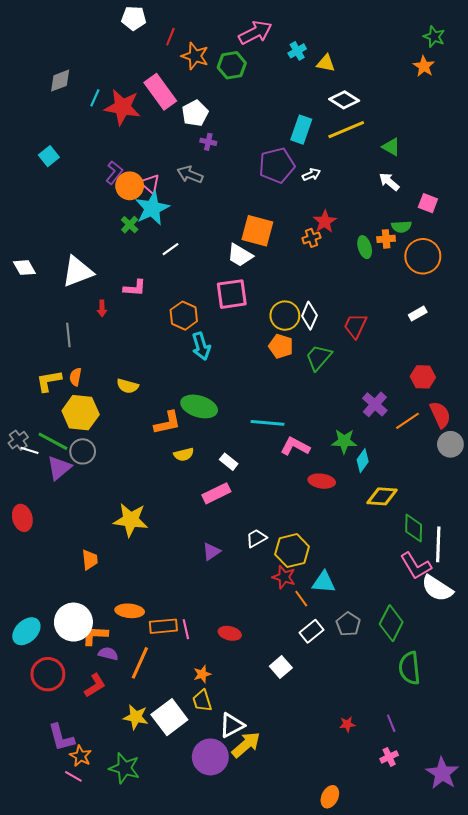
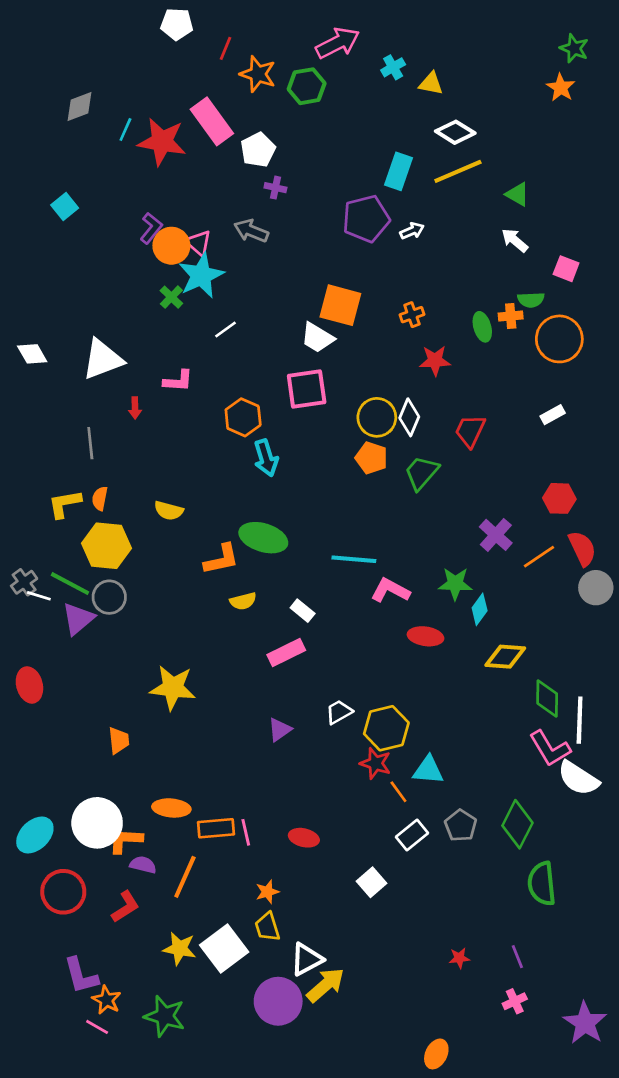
red star: (325, 222) -> (435, 361), moved, turned 30

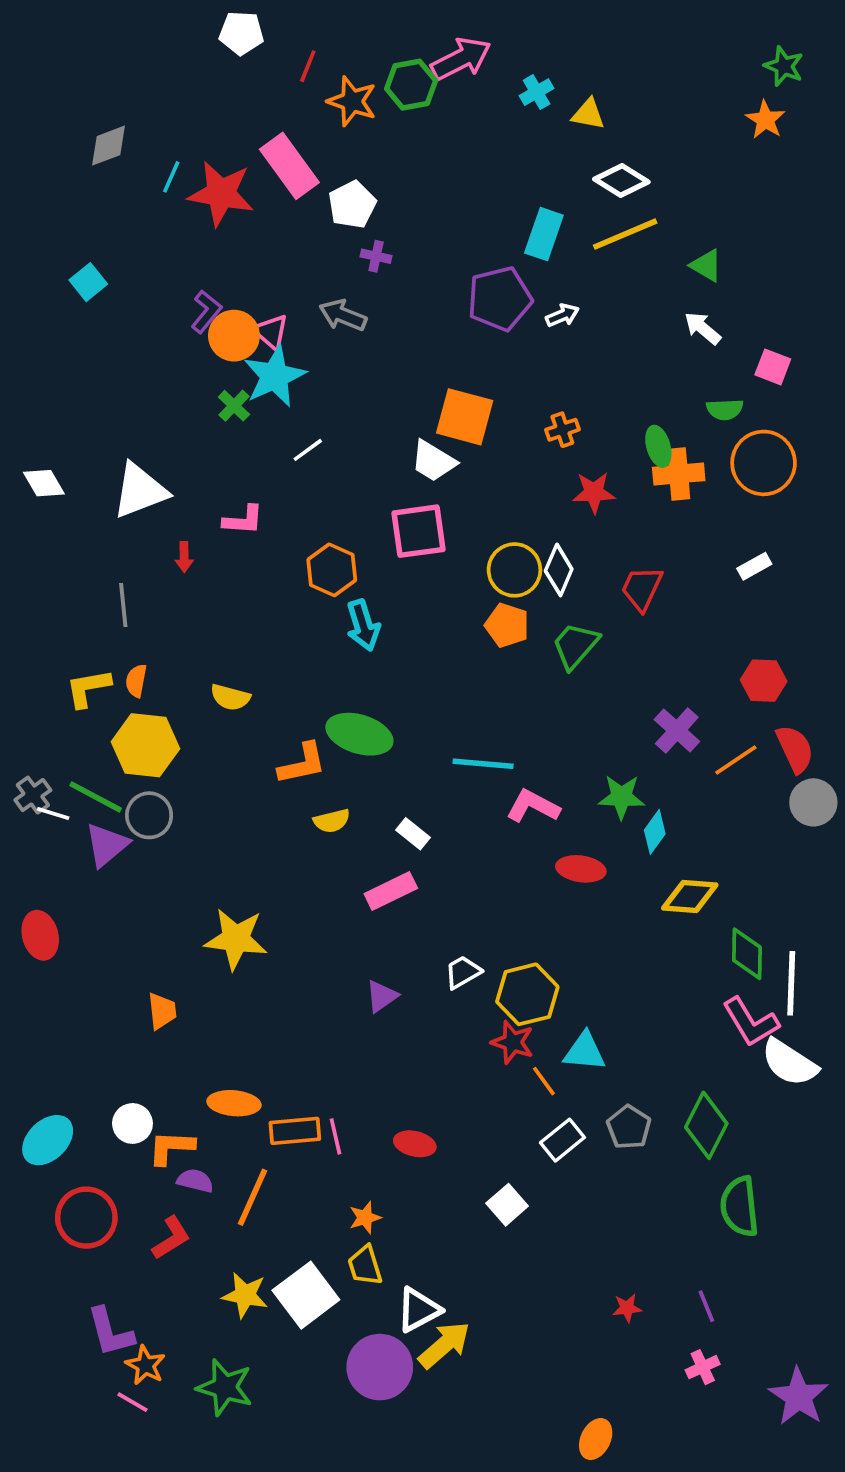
green hexagon: (307, 86) -> (411, 85), moved
orange cross: (511, 316) -> (679, 474), moved, size x1.5
white circle: (97, 823) -> (132, 1123), size x0.6

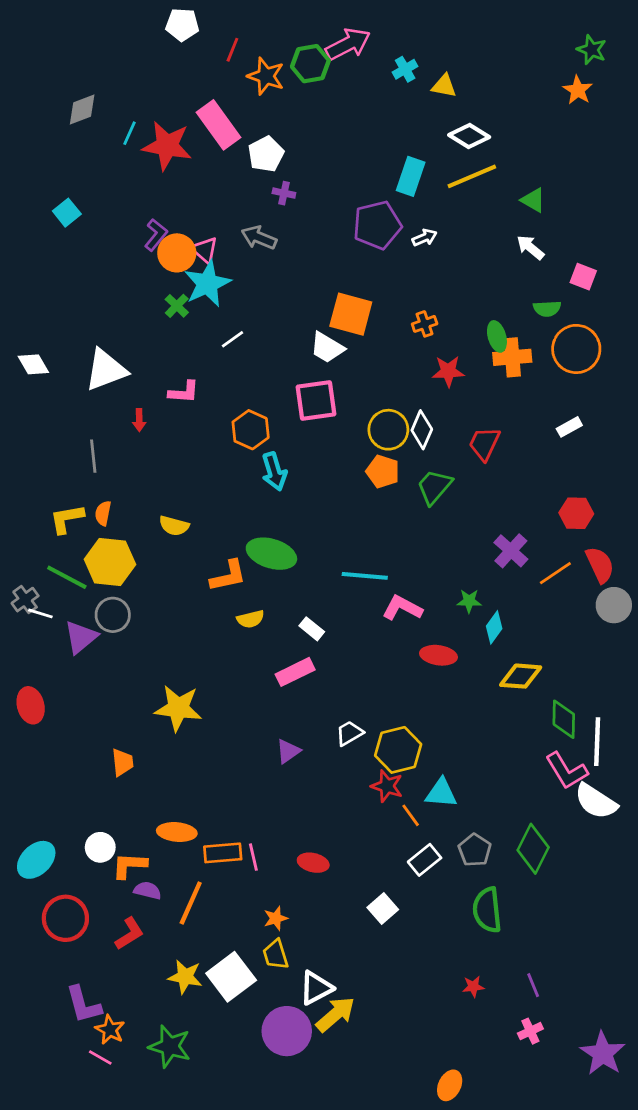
green line: (96, 797) -> (67, 577), moved
green star: (621, 797) -> (469, 601), size x0.7
green semicircle: (740, 1207) -> (487, 910), moved

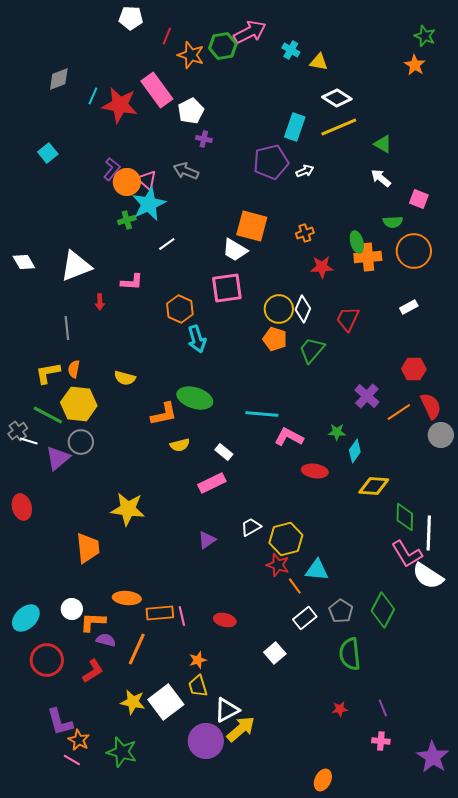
cyan cross: (405, 69) -> (291, 50), turned -30
green cross: (177, 306) -> (127, 220), turned 30
orange trapezoid: (122, 762) -> (88, 548), size x1.5
pink cross: (530, 1031) -> (381, 741), turned 30

